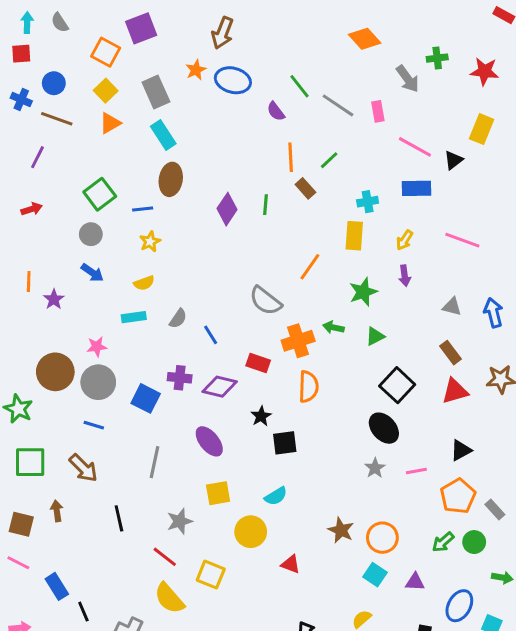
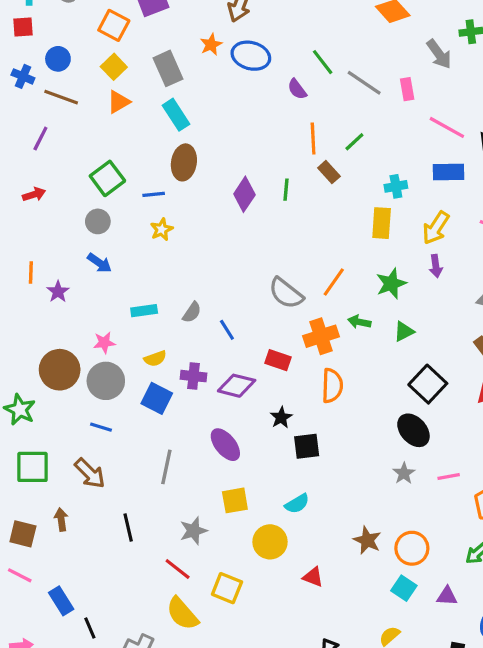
yellow arrow: (405, 240) -> (436, 228), size x1.5
orange line: (310, 267) -> (334, 282), moved
yellow semicircle: (144, 283) -> (155, 359), moved

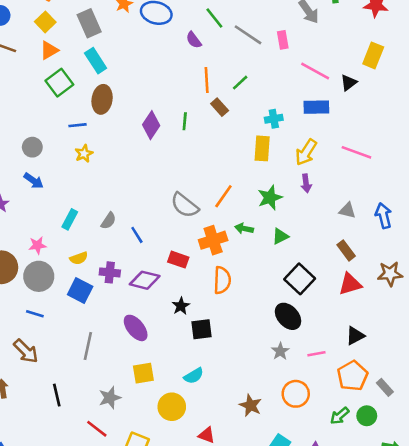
green square: (107, 178) -> (59, 83), moved
cyan rectangle: (144, 311) -> (70, 219), turned -54
orange circle: (412, 548) -> (296, 394), moved

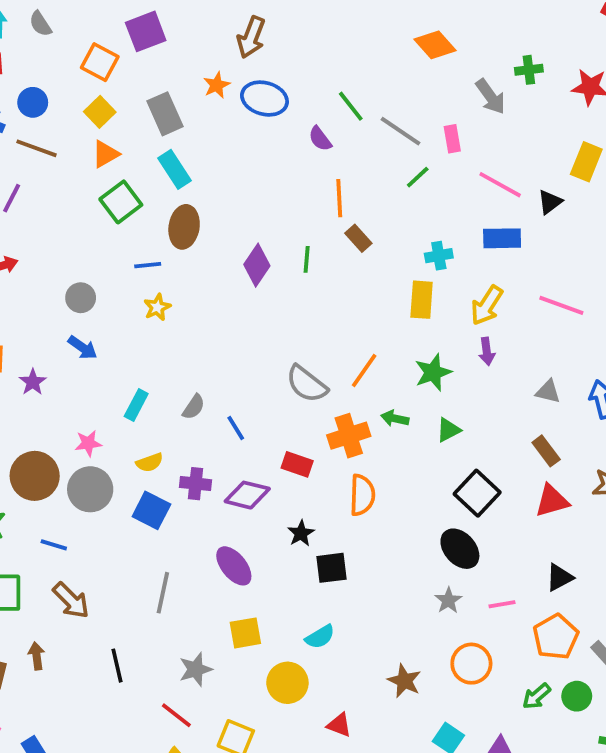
green line: (240, 83) -> (418, 177), moved
blue line: (35, 314) -> (54, 545), moved

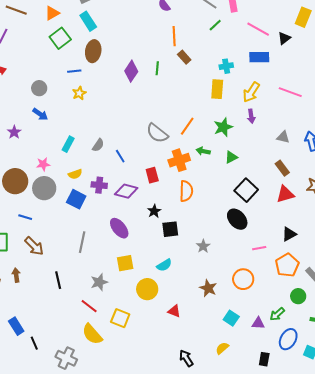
red rectangle: (297, 464) -> (152, 175), turned 56
gray star: (448, 600) -> (203, 246), moved
green arrow: (537, 696) -> (277, 314), moved

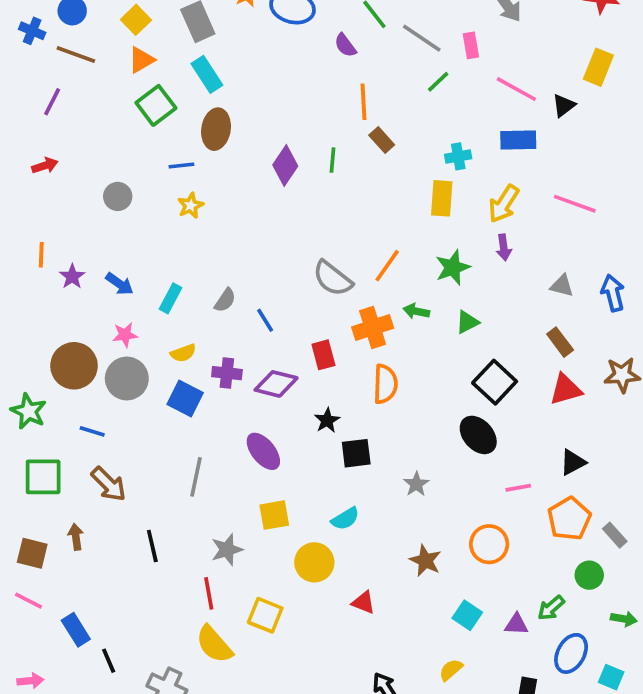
blue arrow: (40, 114) -> (120, 284), moved
red line: (89, 306) -> (209, 593), turned 42

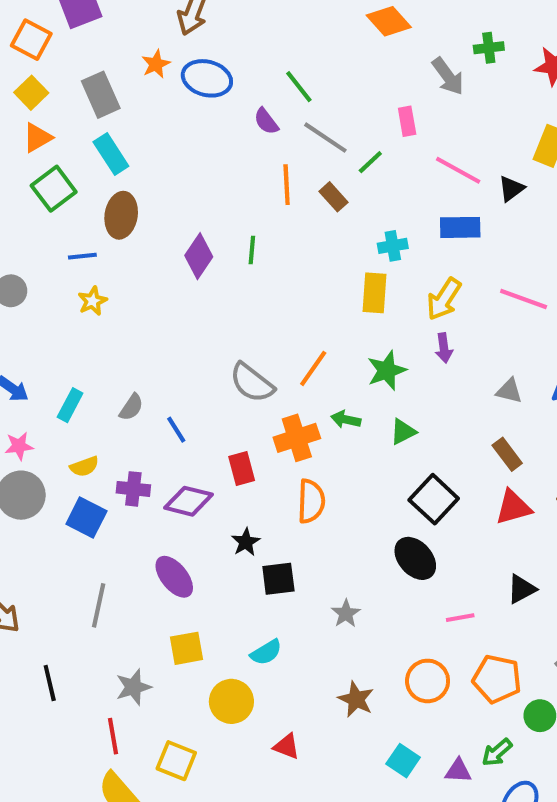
gray line: (422, 38) -> (325, 138), moved
brown rectangle: (382, 140) -> (334, 197), moved
orange pentagon: (569, 519) -> (497, 679), moved, turned -30

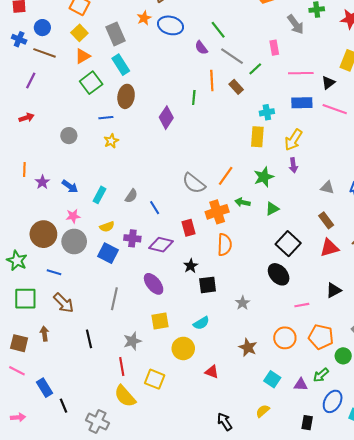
pink line: (458, 170) -> (301, 73), turned -30
green line: (252, 250) -> (194, 97), moved
pink line: (524, 299) -> (335, 109), moved

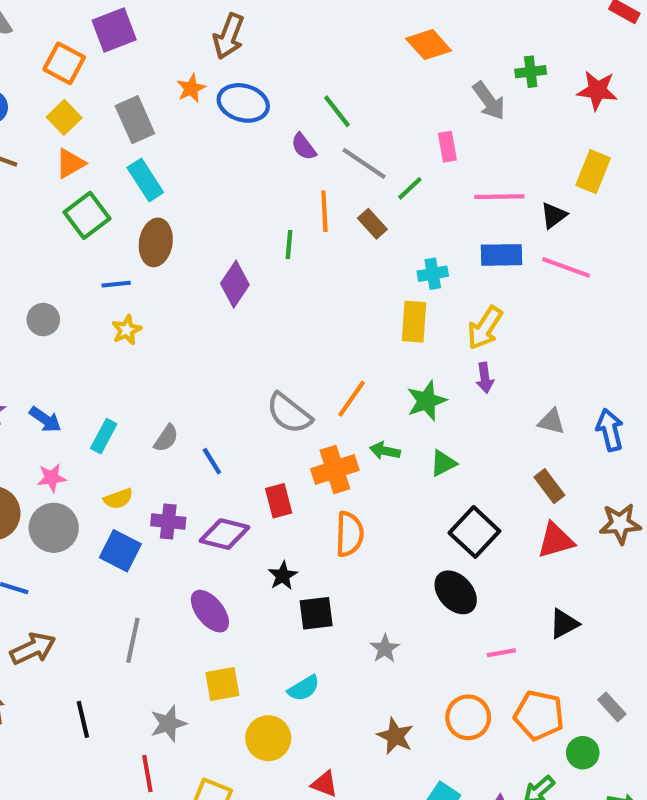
brown arrow: (64, 303) -> (33, 649), turned -70

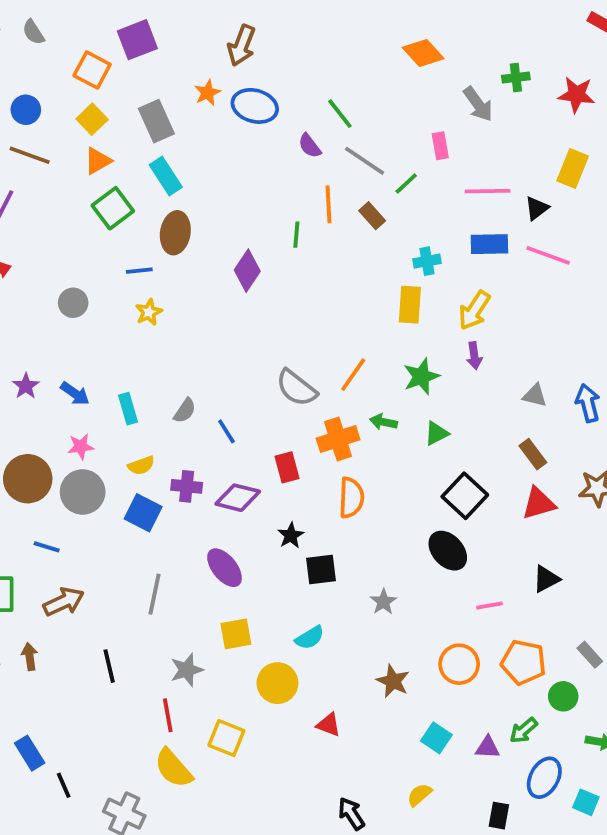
cyan rectangle: (104, 436) -> (128, 409), turned -44

